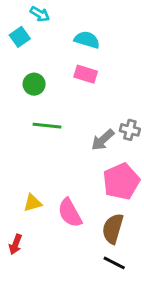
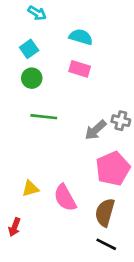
cyan square: (20, 37) -> (29, 49), moved

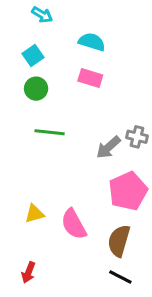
red arrow: (14, 227) -> (29, 272), moved

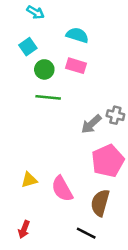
green circle: (36, 89) -> (44, 69), moved
green line: (50, 132) -> (48, 97), moved
black line: (120, 277) -> (86, 233), moved

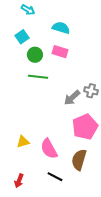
black line: (86, 233) -> (55, 177), moved

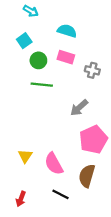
gray cross: (91, 91) -> (92, 70), moved
yellow triangle: (23, 142) -> (25, 156), turned -40

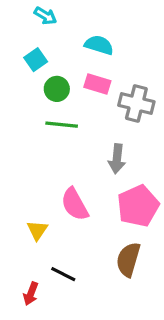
gray cross: (92, 70) -> (136, 104), size x1.5
gray arrow: (79, 108) -> (117, 159), turned -42
pink semicircle: (54, 164) -> (75, 204), moved
black line: (60, 194) -> (63, 274), moved

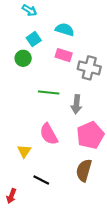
cyan square: (36, 60) -> (34, 39), moved
green circle: (57, 89) -> (23, 58), moved
green line: (62, 125) -> (49, 92), moved
red arrow: (31, 294) -> (11, 196), moved

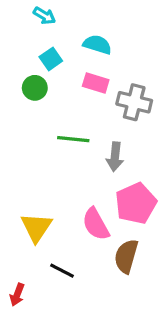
pink semicircle: (49, 134) -> (96, 224), moved
yellow triangle: (24, 151) -> (36, 227), size x1.5

